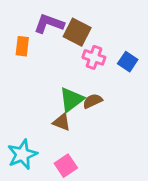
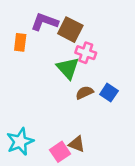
blue square: (128, 62) -> (109, 93), moved
green triangle: (71, 100) -> (68, 68), moved, turned -35
brown triangle: (62, 122) -> (77, 144), moved

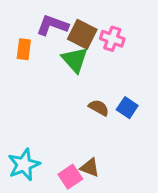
pink cross: (86, 53) -> (112, 39), moved
green triangle: (68, 68) -> (75, 60), moved
brown semicircle: (84, 93) -> (99, 108), turned 54

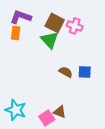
purple L-shape: (52, 25) -> (21, 17), moved
blue square: (127, 108) -> (85, 72), turned -32
cyan star: (24, 165) -> (16, 110), turned -30

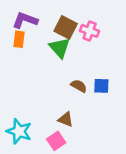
brown triangle: (60, 112) -> (66, 119), moved

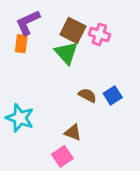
purple L-shape: (25, 20) -> (28, 22), turned -45
blue square: (101, 86) -> (113, 95), turned -35
cyan star: (19, 131) -> (20, 118), moved

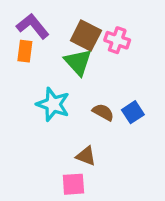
purple L-shape: (28, 22) -> (33, 26), turned 76
cyan star: (20, 118) -> (53, 104), moved
pink square: (62, 156) -> (73, 184), turned 30

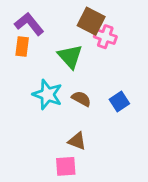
brown square: (86, 35) -> (91, 21), moved
brown semicircle: (103, 112) -> (81, 99), moved

